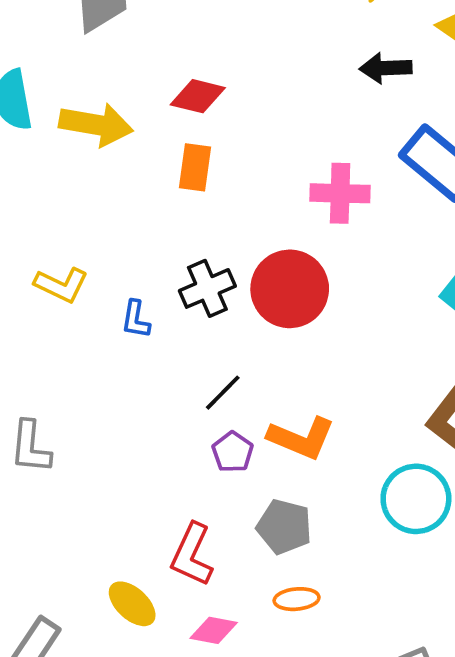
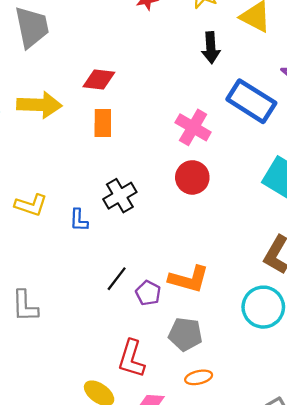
black arrow: (386, 68) -> (211, 48), turned -84
pink cross: (340, 193) -> (193, 127), turned 36
red circle: (290, 289) -> (192, 177), moved, size x0.7
black line: (223, 393) -> (117, 279), moved

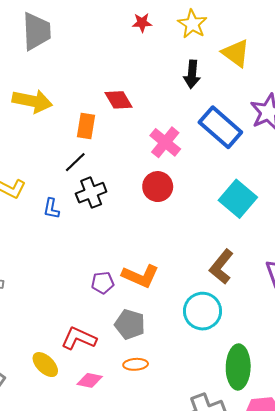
red diamond: (99, 80) -> (119, 100), moved, turned 44
black line: (117, 279) -> (75, 162), moved
purple pentagon: (148, 293) -> (103, 283), turned 30
red L-shape: (131, 359) -> (79, 338), turned 88

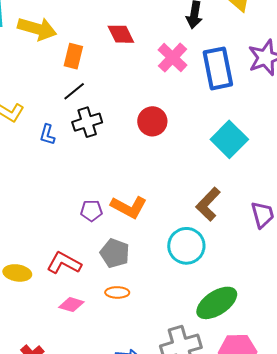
orange rectangle: (86, 126) -> (73, 56), moved
blue rectangle: (220, 127) -> (218, 68), turned 33
pink cross: (165, 142) -> (173, 58), moved
yellow ellipse: (45, 365) -> (17, 273), moved, turned -40
green ellipse: (238, 367) -> (217, 303), turned 51

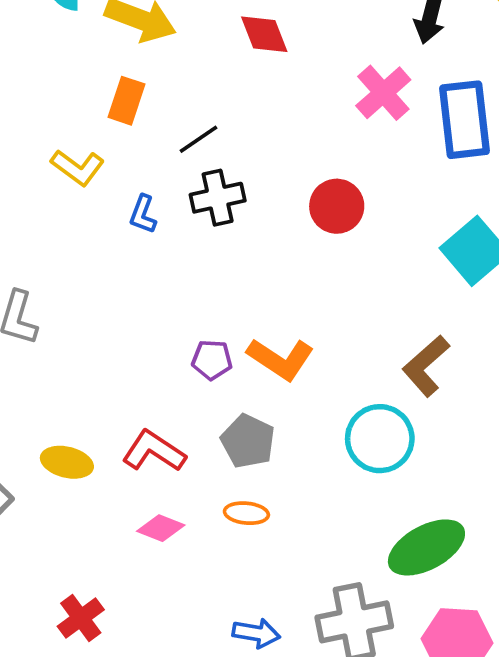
red diamond: (121, 34) -> (264, 34), moved
orange rectangle: (73, 56) -> (127, 101), moved

